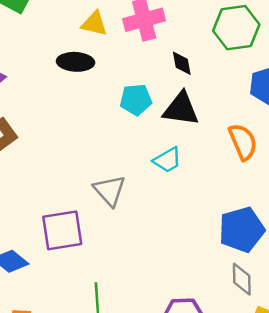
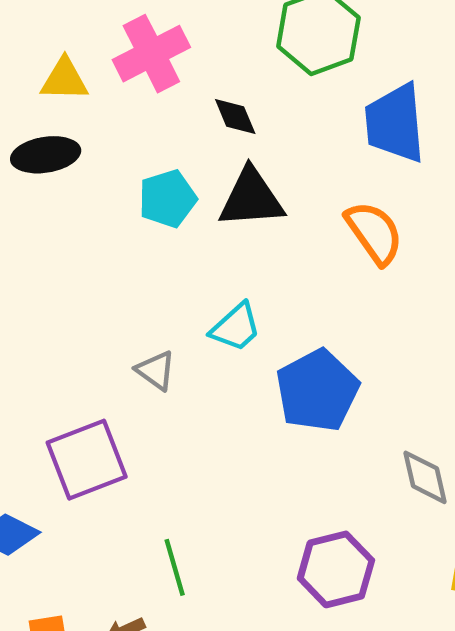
cyan trapezoid: (167, 160) -> (236, 327), moved
gray triangle: (110, 190) -> (156, 370), size x0.7
blue pentagon: (242, 230) -> (317, 391), moved

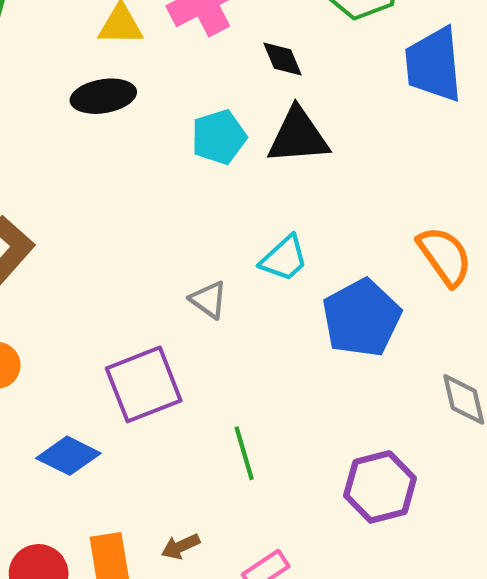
orange semicircle: (374, 233) -> (445, 256), moved
green line: (175, 567) -> (244, 453), moved

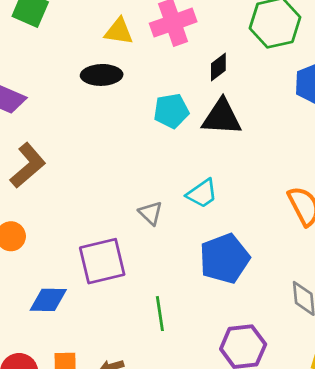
black diamond: (282, 59) -> (218, 67), turned 68
blue pentagon: (362, 318) -> (224, 259), moved
blue diamond: (68, 456) -> (48, 300), turned -33

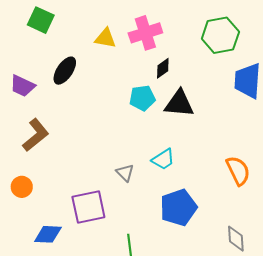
black diamond: (218, 67) -> (163, 68), moved
black ellipse: (102, 75) -> (65, 71), moved, turned -56

